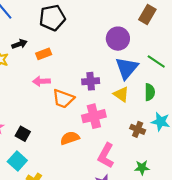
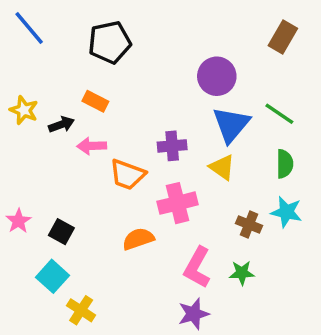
brown rectangle: (147, 14) -> (283, 37), moved
black arrow: (20, 44) -> (61, 124), moved
orange rectangle: (44, 54) -> (95, 101), turned 48
green semicircle: (150, 92) -> (285, 164), moved
green star: (142, 168) -> (242, 273), moved

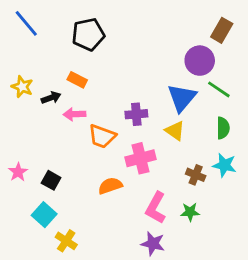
purple circle: (217, 76) -> (200, 61), moved
purple star: (194, 314) -> (153, 244), turned 30

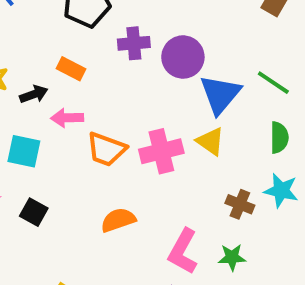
purple circle: (200, 61) -> (183, 57), moved
purple cross: (136, 114) -> (134, 43), moved
pink cross: (141, 158) -> (161, 151), moved
cyan square: (44, 215) -> (24, 151), moved, turned -30

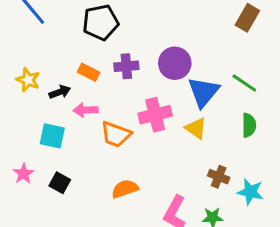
purple cross: (134, 43) -> (126, 66), moved
pink cross: (161, 151) -> (155, 115), moved
cyan star: (281, 191) -> (250, 192), moved

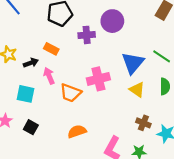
purple circle: (175, 63) -> (112, 21), moved
purple cross: (126, 66) -> (87, 35), moved
pink arrow: (86, 110) -> (49, 76), turned 70
yellow triangle: (196, 128) -> (137, 90), moved

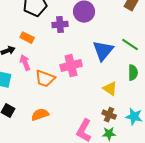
yellow triangle: (137, 90) -> (110, 89), moved
brown cross: (143, 123) -> (109, 115), moved
orange semicircle: (77, 131) -> (40, 115), moved

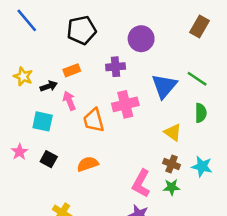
purple cross: (60, 25) -> (116, 67), moved
orange rectangle: (27, 38) -> (72, 70), turned -48
orange trapezoid: (45, 79) -> (94, 120), turned 55

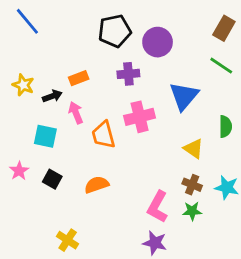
black pentagon: (82, 30) -> (115, 31), moved
green line: (197, 79) -> (221, 66), moved

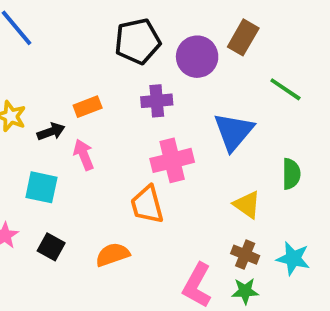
brown rectangle: (224, 28) -> (243, 37), moved
orange trapezoid: (104, 135) -> (147, 205), moved

